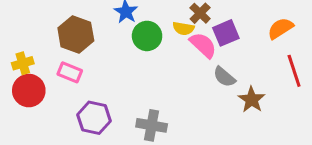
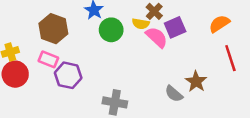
gray semicircle: (224, 77) -> (174, 94), moved
purple hexagon: (94, 118) -> (68, 75), moved

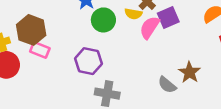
brown hexagon: (53, 29) -> (31, 30), moved
pink semicircle: (157, 37) -> (150, 27), turned -100
purple hexagon: (68, 75) -> (88, 61), moved

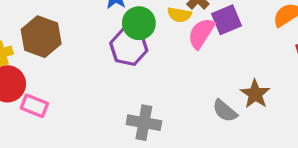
pink rectangle: (40, 50) -> (34, 106), moved
purple hexagon: (88, 61) -> (129, 47), moved

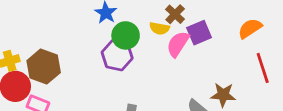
brown hexagon: (41, 37) -> (44, 67), moved
brown star: (255, 94) -> (223, 95), turned -30

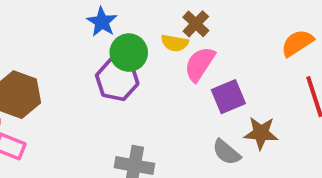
purple square: (199, 33) -> (228, 97), moved

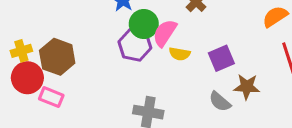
yellow semicircle: (175, 43) -> (180, 54), moved
pink semicircle: (200, 64) -> (165, 33), moved

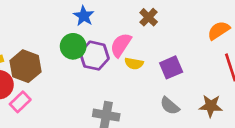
green circle: (144, 24) -> (73, 46), moved
brown star: (247, 87) -> (211, 106), moved
pink rectangle: (51, 97) -> (20, 102), turned -66

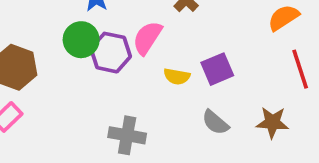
yellow semicircle: (134, 64) -> (177, 76), moved

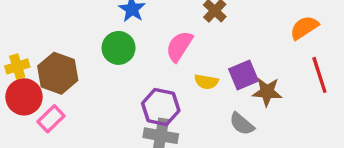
purple hexagon: (111, 53) -> (161, 107), moved
brown star: (272, 122) -> (267, 92), moved

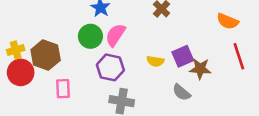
orange semicircle: (304, 28) -> (228, 21), turned -125
pink semicircle: (179, 46) -> (115, 35), moved
purple hexagon: (161, 107) -> (110, 67), moved
pink rectangle: (51, 119) -> (63, 89), moved, turned -48

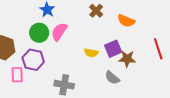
orange semicircle: (228, 21) -> (126, 21), moved
purple hexagon: (110, 67) -> (33, 60), moved

